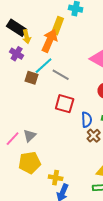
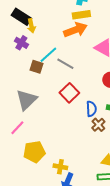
yellow rectangle: (58, 26) -> (81, 15), moved, turned 60
orange arrow: (50, 41) -> (75, 30), moved, turned 45
red square: (65, 104) -> (69, 93), turned 30
gray triangle: (30, 136) -> (26, 100), moved, size x1.6

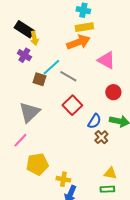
blue semicircle: (91, 109) -> (94, 121), turned 35

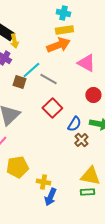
yellow triangle: (110, 173) -> (90, 176), size x1.5

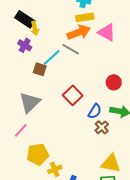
pink triangle: (86, 63) -> (107, 32), moved
gray line: (48, 79) -> (71, 49), moved
yellow cross: (43, 182) -> (55, 169), moved, turned -32

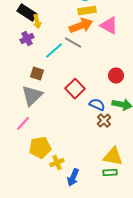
purple cross: (25, 45) -> (27, 39), turned 32
brown square: (40, 69) -> (37, 74), moved
blue semicircle: (95, 111) -> (97, 105), turned -98

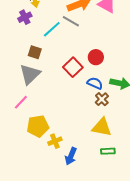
red circle: (116, 76) -> (96, 57), moved
yellow triangle: (113, 157) -> (102, 127), moved

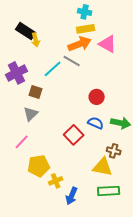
purple cross: (25, 17) -> (17, 73), moved, size x1.5
red square: (73, 67) -> (74, 135), moved
gray triangle: (30, 74) -> (31, 114), size x0.7
brown cross: (102, 99) -> (114, 151), moved, turned -32
green rectangle: (108, 151) -> (109, 191), size x1.5

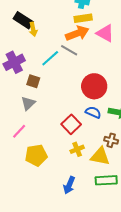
red circle: (97, 97) -> (94, 86), size x1.6
yellow cross: (56, 181) -> (77, 149), moved

